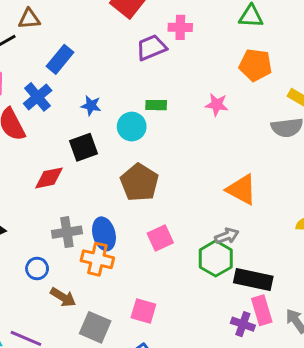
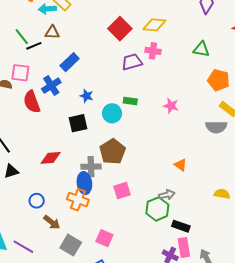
orange pentagon: (255, 65) -> (219, 80), moved
red diamond: (49, 178) -> (51, 158), moved
orange triangle: (242, 190) -> (181, 165), size x0.6
gray cross: (67, 232) -> (91, 167), moved
black rectangle: (253, 279) -> (181, 226), size x0.7

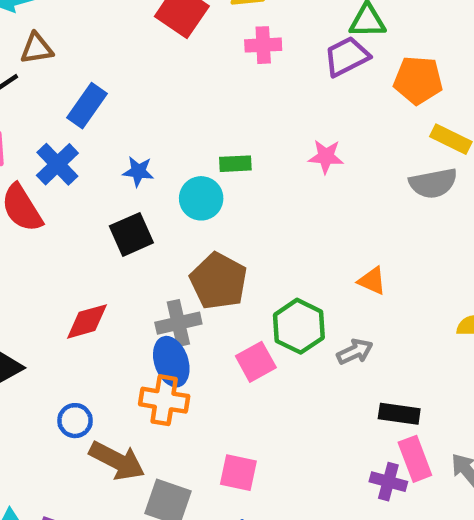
purple trapezoid: (132, 62) -> (347, 56), moved
green hexagon: (157, 209) -> (299, 326), moved
brown arrow: (52, 222) -> (117, 461), size x1.4

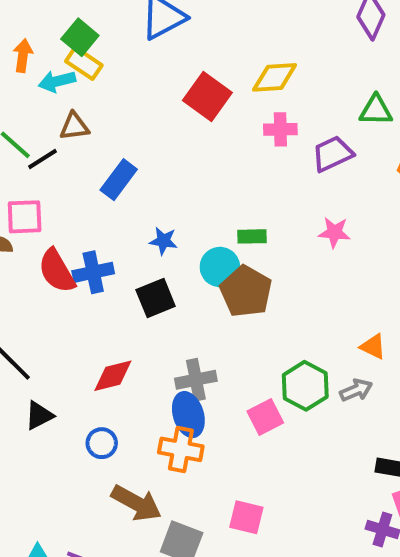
purple trapezoid: (347, 56) -> (333, 154), moved
blue cross: (57, 164) -> (93, 272), moved, turned 30
brown pentagon: (219, 281) -> (246, 291), moved
gray arrow: (355, 352) -> (356, 390), moved
blue circle: (75, 421) -> (102, 443), moved

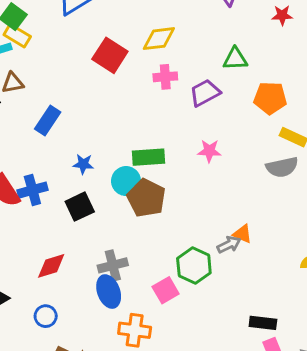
green rectangle: (252, 236) -> (149, 157), size x1.5
gray arrow: (356, 390) -> (229, 245), moved
orange cross: (181, 449) -> (135, 330), moved

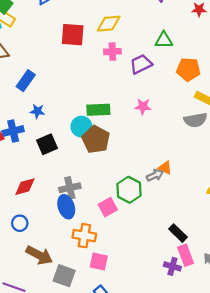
red square: (110, 55) -> (73, 35), turned -30
blue star: (83, 164) -> (37, 111), moved
black rectangle: (263, 323) -> (178, 233), turned 36

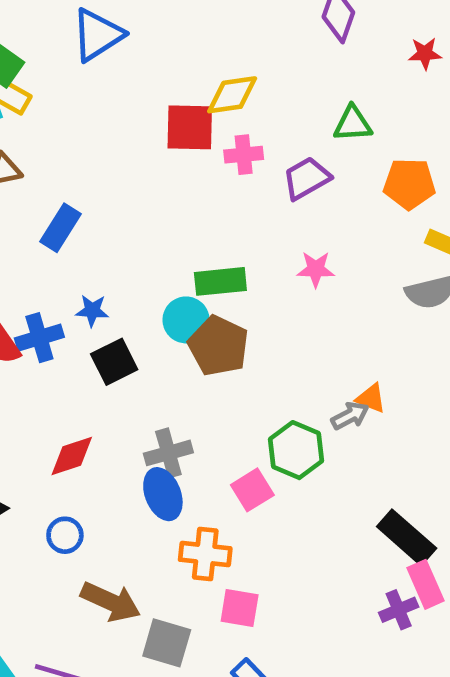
red square: (73, 35) -> (190, 127), moved
blue star: (37, 111) -> (92, 311), moved
black rectangle: (178, 233) -> (407, 537), size x1.4
purple cross: (172, 266) -> (399, 610), turned -35

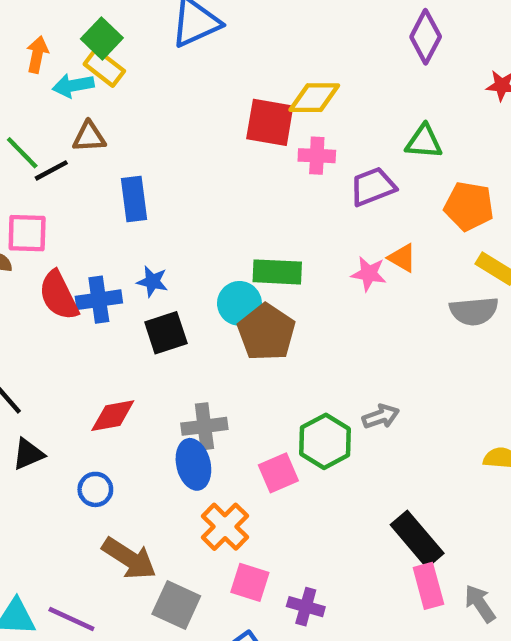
blue rectangle: (61, 228) -> (134, 199), turned -48
orange triangle: (371, 398) -> (402, 258), moved
orange cross: (205, 554) -> (225, 527), turned 30
purple cross: (399, 610) -> (306, 607), moved, turned 30

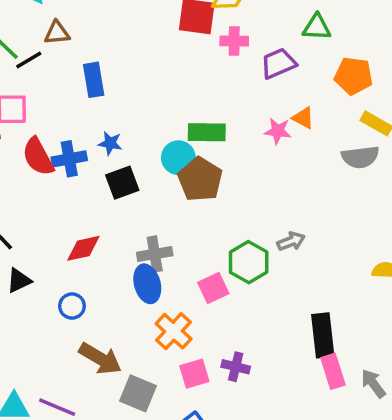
black rectangle: (417, 539) -> (323, 335), turned 36
pink square: (250, 582) -> (194, 374), turned -32
purple cross: (306, 607) -> (236, 367), moved

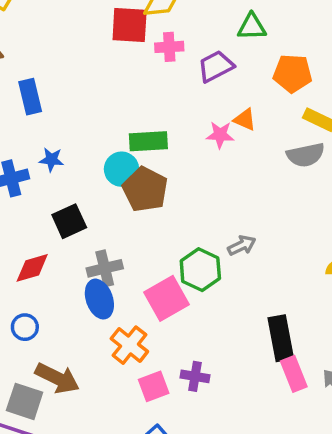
black square: (122, 183) -> (69, 221), moved
pink square: (213, 288) -> (167, 298), size x1.4
gray square: (138, 393) -> (25, 401), moved

